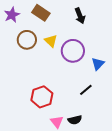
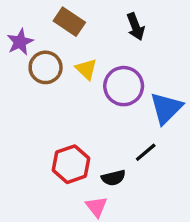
purple star: (12, 15) -> (20, 42), moved
blue triangle: (98, 64) -> (166, 108), size x1.5
black semicircle: (75, 120) -> (113, 178), moved

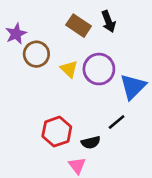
brown rectangle: (69, 22) -> (79, 26), moved
yellow triangle: (86, 69) -> (69, 69), moved

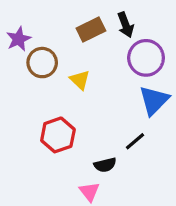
brown rectangle: (79, 26) -> (91, 30), turned -60
purple circle: (99, 69) -> (146, 58), moved
red hexagon: (57, 132) -> (58, 135), moved

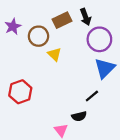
brown circle: (42, 63) -> (38, 36), moved
red hexagon: (58, 135) -> (20, 92), moved
black semicircle: (105, 165) -> (79, 116), moved

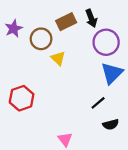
black semicircle: (79, 116) -> (111, 124), moved

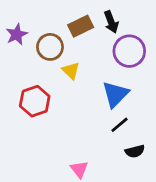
blue triangle: (112, 73) -> (115, 94), moved
red hexagon: (22, 98) -> (35, 101), moved

